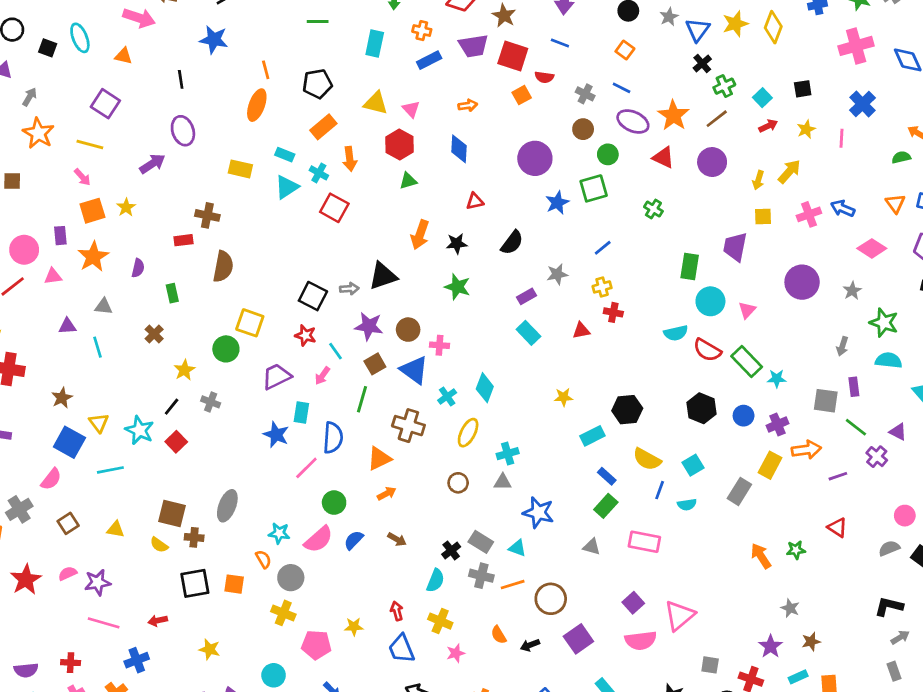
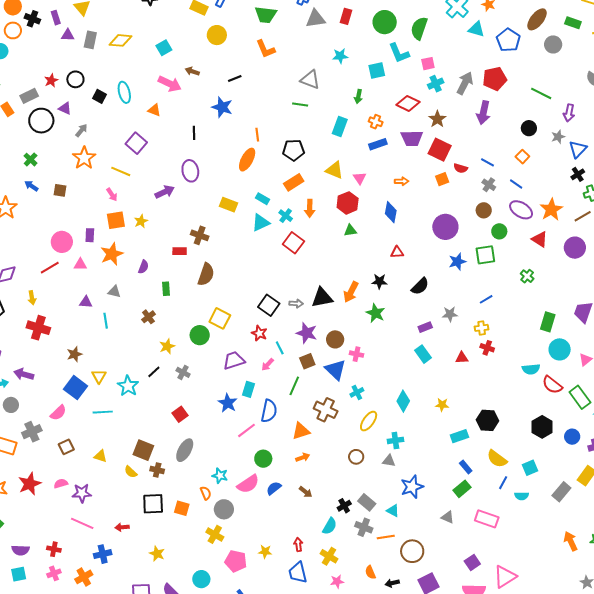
blue line: (560, 43) -> (487, 162), moved
orange arrow: (420, 235) -> (351, 292), moved
cyan diamond: (485, 388) -> (403, 401), moved
red square: (176, 442) -> (180, 414), moved
blue star: (538, 512) -> (412, 487), turned 30

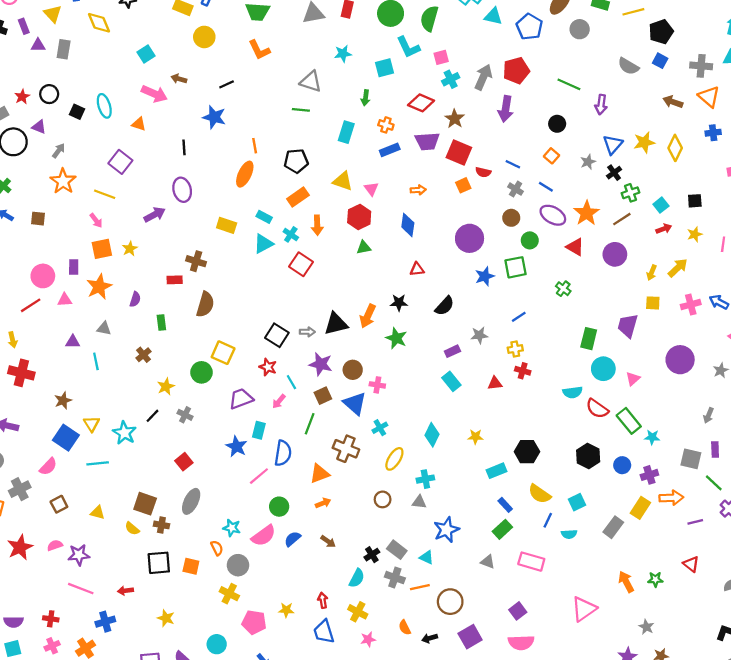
yellow diamond: (120, 40) -> (99, 23), moved, turned 65
gray star: (558, 137) -> (588, 162), moved
pink triangle: (505, 577) -> (584, 609), moved

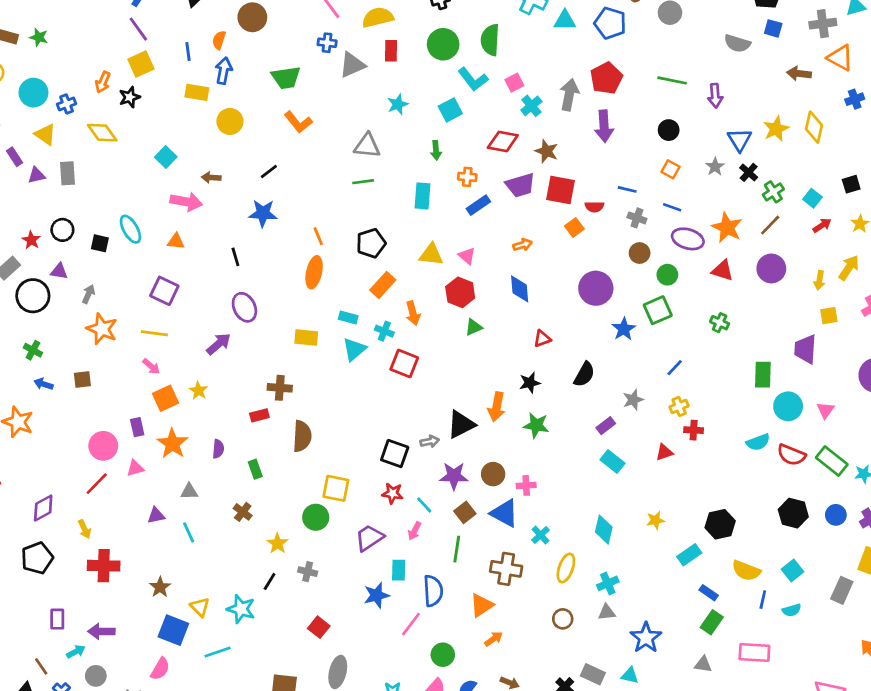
blue star: (236, 446) -> (377, 595), turned -30

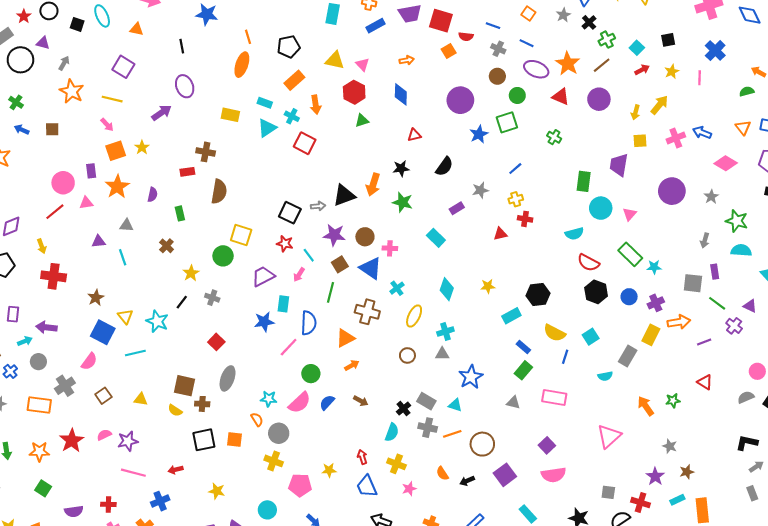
red semicircle: (791, 455) -> (588, 263), moved
cyan rectangle: (612, 461) -> (436, 238), moved
cyan semicircle: (792, 610) -> (605, 376), moved

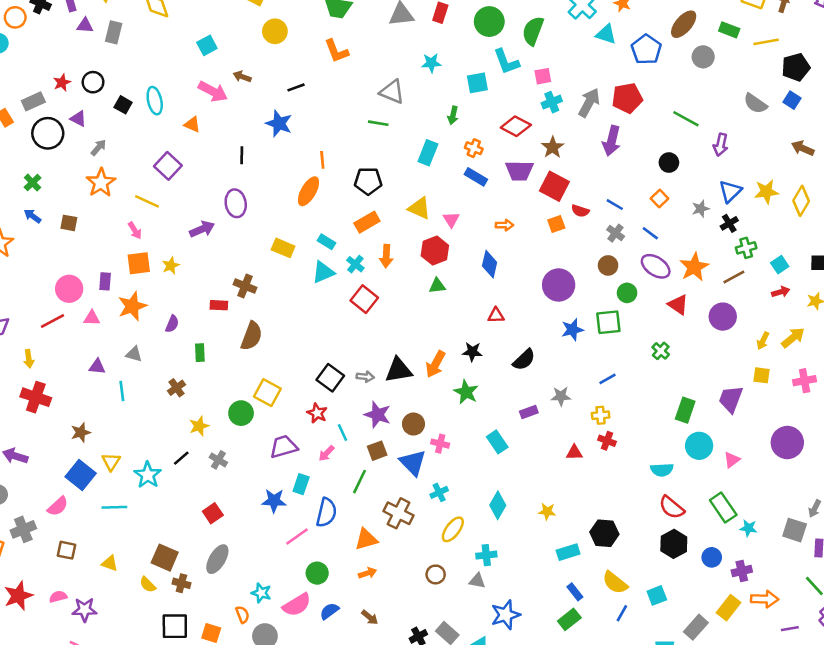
blue rectangle: (376, 26) -> (476, 177), turned 48
gray square: (693, 283) -> (795, 530), moved
brown square: (103, 396) -> (67, 550), turned 35

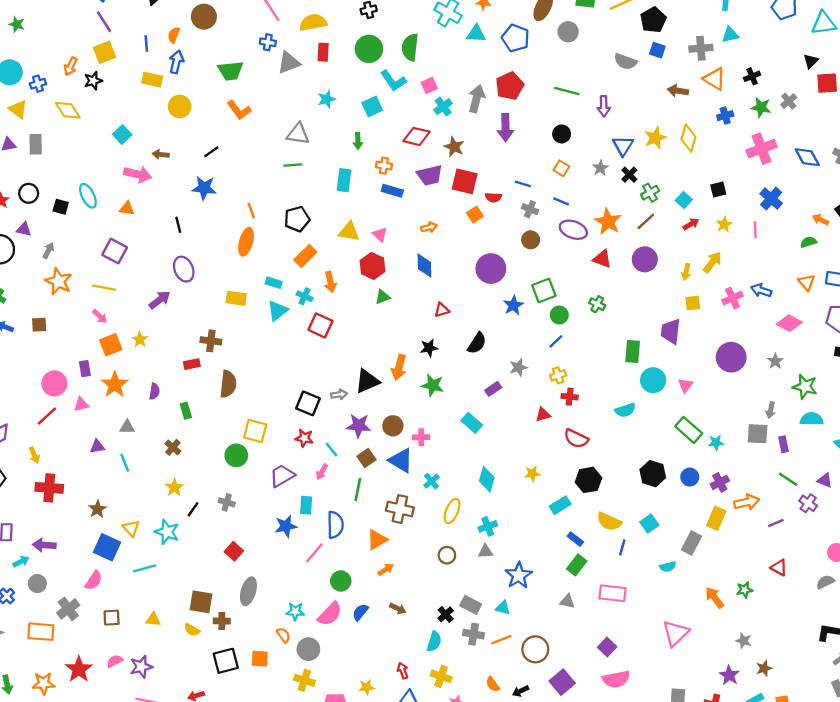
green circle: (627, 293) -> (559, 315), moved
yellow star: (199, 426) -> (174, 487), moved
red semicircle: (672, 507) -> (576, 439), moved

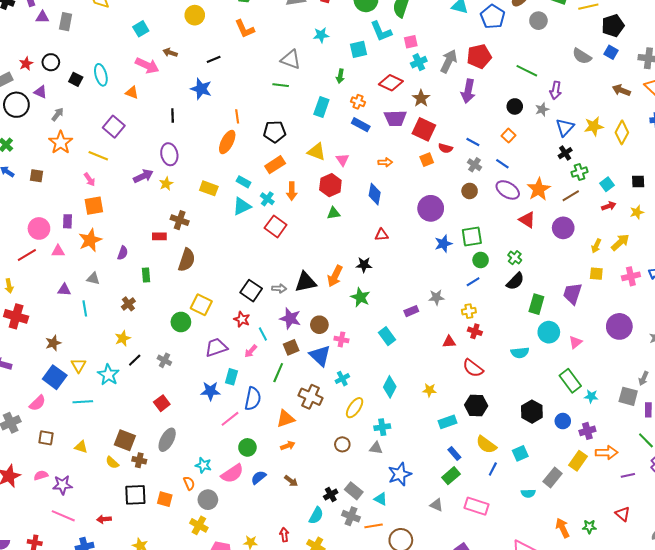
gray star: (600, 168) -> (542, 109), moved
yellow star: (140, 340) -> (166, 184), moved
black semicircle: (477, 343) -> (515, 281), moved

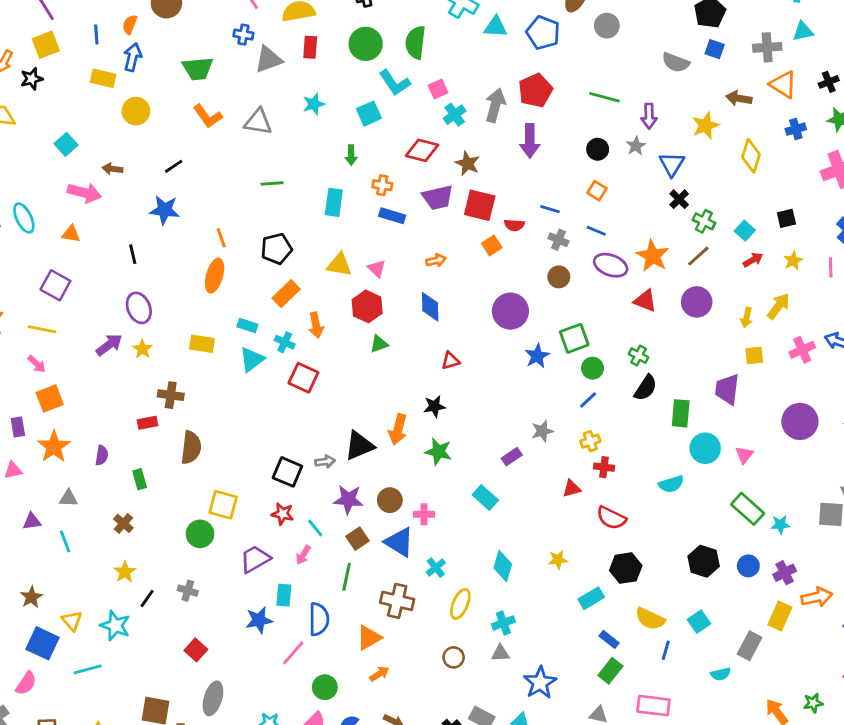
gray triangle: (291, 59) -> (258, 122), moved
yellow star: (594, 126) -> (706, 126), moved
green cross: (580, 172) -> (704, 221), turned -35

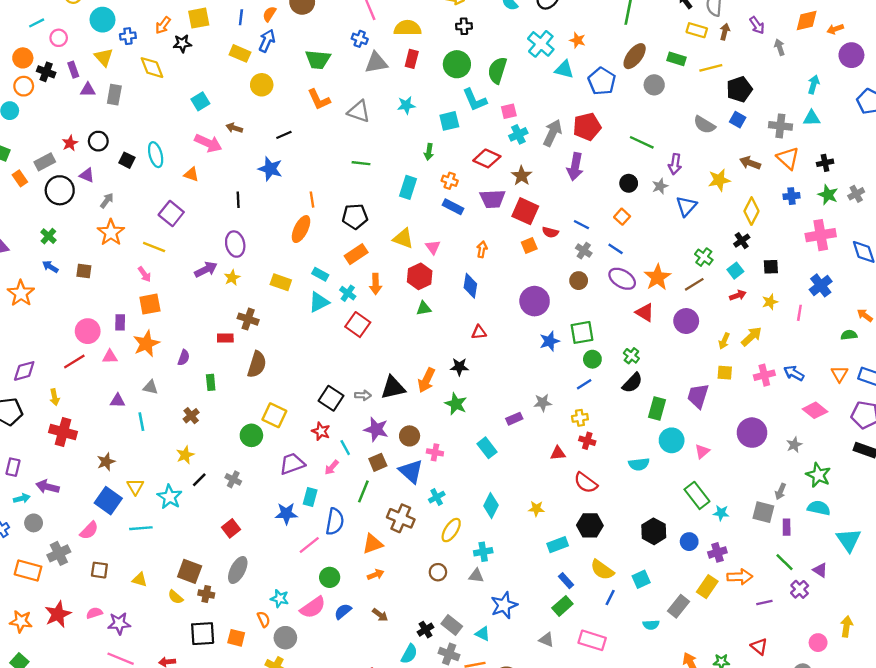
black cross: (679, 199) -> (742, 241), moved
orange arrow: (436, 260) -> (482, 249), turned -77

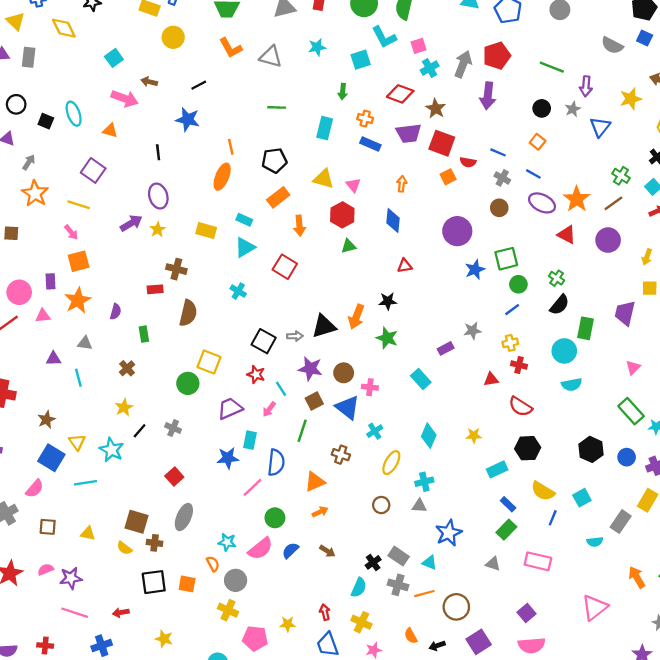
cyan cross: (348, 293) -> (238, 291), moved
cyan circle: (672, 440) -> (564, 351), moved
brown cross: (401, 518) -> (341, 455), size x0.7

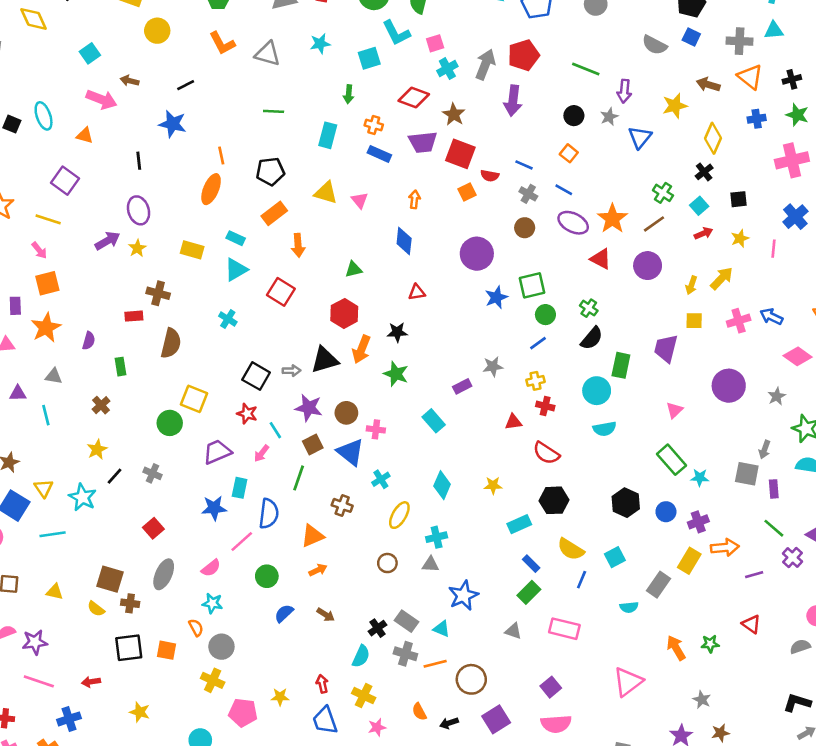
red hexagon: (342, 215) -> (344, 313), moved
pink semicircle: (260, 549) -> (211, 568), moved, size x0.7

